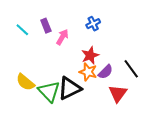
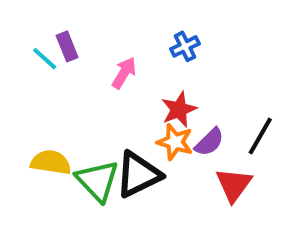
purple rectangle: (46, 26) -> (67, 46), moved
black line: (131, 69) -> (260, 136), turned 66
yellow semicircle: (25, 82) -> (51, 162), turned 150

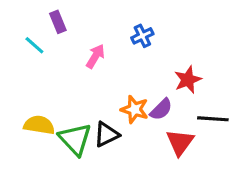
purple rectangle: (67, 46) -> (58, 22), moved
red star: (179, 109) -> (188, 80), moved
black line: (260, 136) -> (213, 119), moved, turned 64
black triangle: (138, 175) -> (106, 134), size x0.7

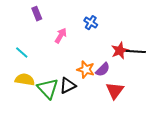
blue cross: (142, 36) -> (91, 23), turned -32
cyan line: (34, 45) -> (22, 53), moved
black line: (213, 119) -> (136, 52), moved

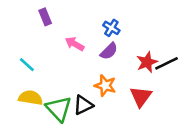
pink arrow: (61, 36) -> (75, 44), turned -91
black line: (136, 52) -> (167, 63), turned -30
purple semicircle: (103, 70) -> (109, 51), moved
red triangle: (115, 91) -> (141, 97), moved

